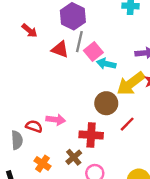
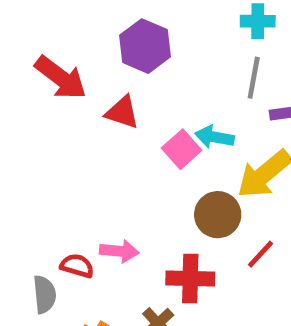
red arrow: (29, 31) -> (61, 78), size x1.6
gray line: (79, 42) -> (254, 78), moved
pink square: (93, 51) -> (182, 149), moved

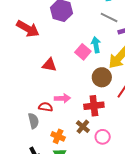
gray line: (254, 78) -> (109, 18), turned -66
red triangle: (122, 112) -> (49, 65), moved
cyan arrow: (214, 137) -> (96, 45), turned 77

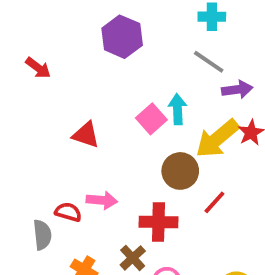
red arrow: (28, 29) -> (38, 68), moved, size x0.6

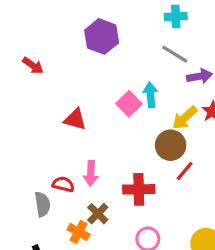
yellow arrow: (217, 139) -> (185, 118), size x0.7
brown circle: (180, 171) -> (171, 145), moved
pink arrow: (102, 200) -> (91, 173), turned 90
brown cross: (133, 258) -> (98, 214), moved

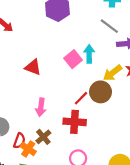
red line: (185, 171) -> (81, 98), moved
red semicircle: (63, 184) -> (19, 141), moved, turned 91

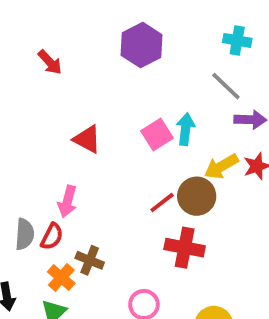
pink arrow: (41, 107) -> (67, 201), moved
red cross: (75, 122) -> (185, 248), moved
brown cross: (43, 137) -> (90, 260), turned -35
red semicircle: (19, 141) -> (52, 236), moved

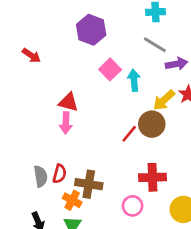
pink square: (157, 135) -> (110, 69), moved
pink arrow: (67, 201) -> (66, 123), moved
red cross: (185, 248) -> (153, 177), moved
brown cross: (90, 260) -> (89, 184), size x1.4

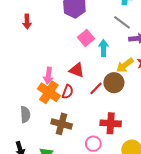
red arrow: (31, 55) -> (27, 22), turned 48
red triangle: (69, 102) -> (77, 70), moved
red semicircle: (59, 174) -> (68, 92), moved
orange cross: (72, 200) -> (49, 92), moved, size x1.5

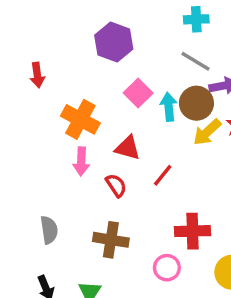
brown circle: (114, 83) -> (196, 103), moved
orange cross: (49, 92) -> (80, 119), moved
red semicircle: (68, 92) -> (116, 185), turned -48

